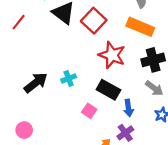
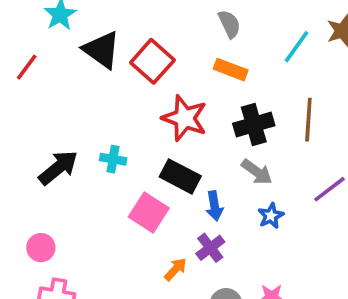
orange rectangle: (140, 27) -> (231, 70), size x0.7
cyan cross: (69, 78) -> (113, 159), turned 32
pink square: (89, 111) -> (149, 212), size x1.5

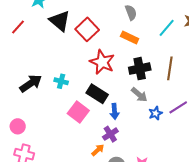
blue star: (271, 216) -> (156, 113), moved
orange arrow: (175, 269) -> (98, 150), moved

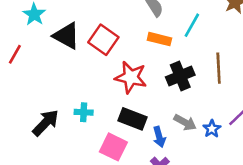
cyan line: (167, 28) -> (192, 25), moved
gray arrow: (139, 95) -> (185, 122), moved

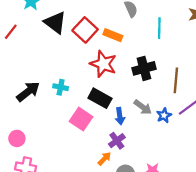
cyan line: (192, 25) -> (159, 28), turned -36
orange rectangle: (159, 39) -> (113, 35), moved
brown line: (219, 68) -> (176, 80), moved

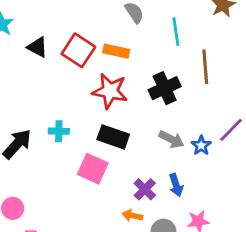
black triangle: (55, 22) -> (37, 47), size x0.7
brown line: (176, 80) -> (205, 67), moved
blue arrow: (120, 116) -> (176, 185), moved
orange arrow: (104, 159) -> (132, 216), turned -112

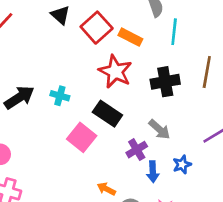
cyan line: (176, 32) -> (174, 32), moved
blue star: (201, 146) -> (182, 165), moved
purple cross: (145, 189) -> (137, 150), moved

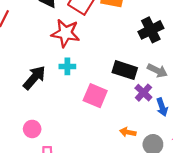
red star: (115, 72) -> (65, 33), moved
black rectangle: (107, 114) -> (125, 70), moved

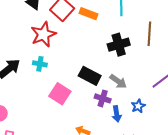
red star: (65, 33) -> (43, 34), turned 30
purple cross: (143, 93) -> (103, 98), turned -35

